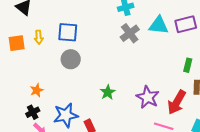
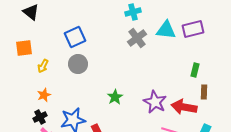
blue square: (68, 32) -> (75, 37), turned -30
yellow arrow: (39, 37) -> (43, 66), moved, turned 32
red arrow: (177, 102) -> (184, 107), turned 70

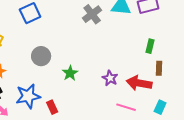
gray circle: (78, 64) -> (41, 56), moved
purple star: (155, 102) -> (110, 78), size x0.7

